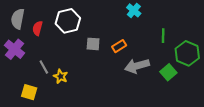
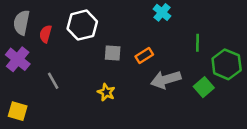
yellow star: (61, 76) -> (106, 92), moved
yellow square: (29, 92) -> (18, 111), moved

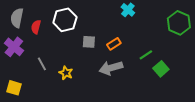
green line: (197, 43) -> (146, 55), moved, turned 56
green hexagon: (227, 64) -> (179, 23), moved
gray arrow: (166, 80) -> (111, 68), moved
yellow star: (106, 92) -> (66, 73), moved

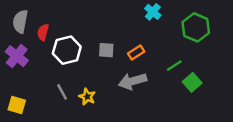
white hexagon: (65, 20) -> (67, 50), moved
green hexagon: (179, 23) -> (196, 27), moved
gray line: (42, 64) -> (62, 92), moved
yellow star: (66, 73) -> (87, 97), moved

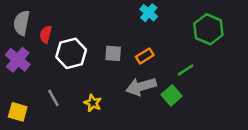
cyan cross: (153, 12) -> (149, 13), moved
green square: (192, 82) -> (172, 95), moved
gray line: (62, 92) -> (53, 98), moved

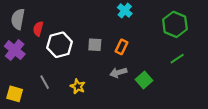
orange rectangle: (145, 56) -> (122, 47), turned -32
green line: (186, 70) -> (177, 59), moved
gray arrow: (141, 86) -> (118, 73), size x0.7

